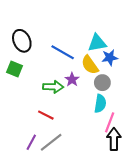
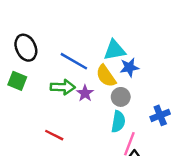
green arrow: (53, 87) -> (63, 87), moved

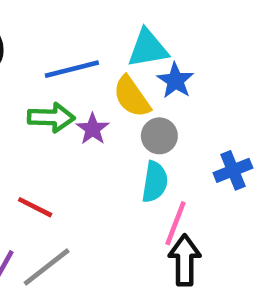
blue line: (74, 61) -> (72, 69), turned -44
blue star: (129, 67) -> (175, 81), turned -30

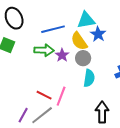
gray circle: (159, 136) -> (83, 58), moved
red line: (35, 207) -> (44, 95), moved
pink line: (175, 223) -> (61, 96), moved

